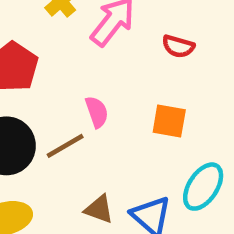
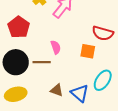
red semicircle: (178, 46) -> (103, 33), moved, size x1.5
brown line: (65, 146) -> (42, 62), turned 30

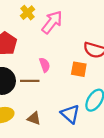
brown triangle: (57, 90) -> (34, 118), moved

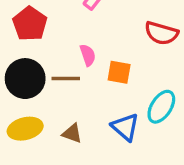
orange square: (79, 69) -> (119, 72), moved

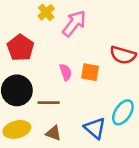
orange square: (119, 72) -> (90, 72), moved
brown line: (66, 79) -> (49, 103), moved

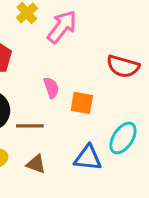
orange square: (90, 72) -> (82, 103), moved
blue triangle: (95, 128) -> (88, 158), turned -35

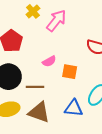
pink semicircle: (51, 88) -> (49, 61), turned 80
brown triangle: (36, 164) -> (39, 112), size x1.6

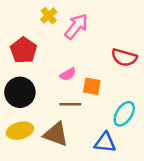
brown line: (35, 87) -> (70, 104), moved
blue triangle: (74, 108) -> (105, 143), moved

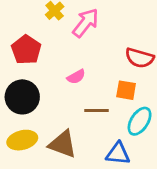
orange square: (92, 86) -> (126, 90), moved
brown line: (70, 104) -> (96, 110), moved

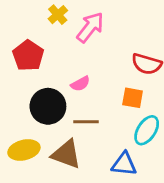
black circle: (22, 97) -> (48, 106), moved
brown line: (96, 110) -> (86, 122), moved

